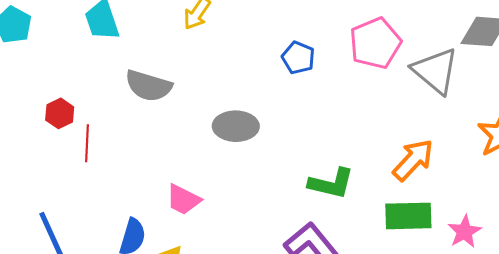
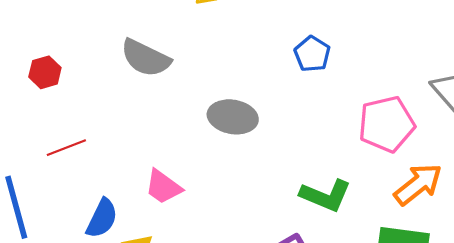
pink pentagon: (375, 43) -> (387, 124), moved
red line: (87, 143) -> (66, 148), moved, turned 57

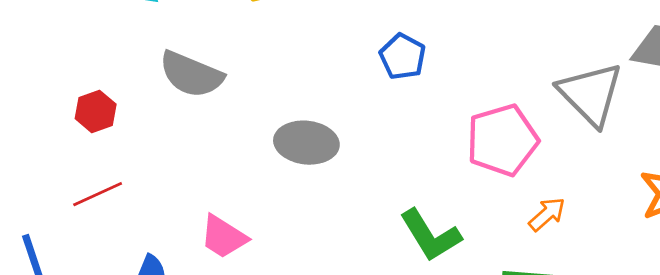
red hexagon: (45, 72) -> (96, 111), moved
orange arrow: (418, 184) -> (547, 214), size x0.6
green L-shape: (326, 195) -> (430, 235), turned 39

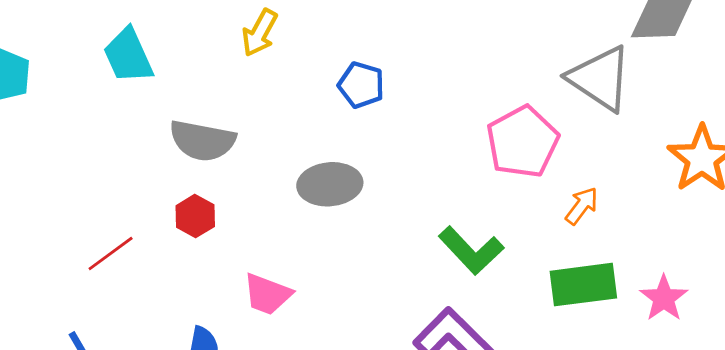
blue pentagon: (403, 57) -> (361, 85), moved
red hexagon: (96, 111) -> (195, 216), moved
red line: (98, 194) -> (111, 254), moved

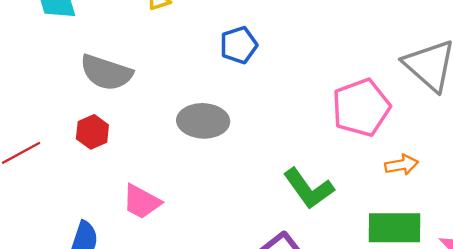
blue pentagon: (361, 85) -> (239, 45), turned 30
orange arrow: (582, 206) -> (402, 165), turned 36

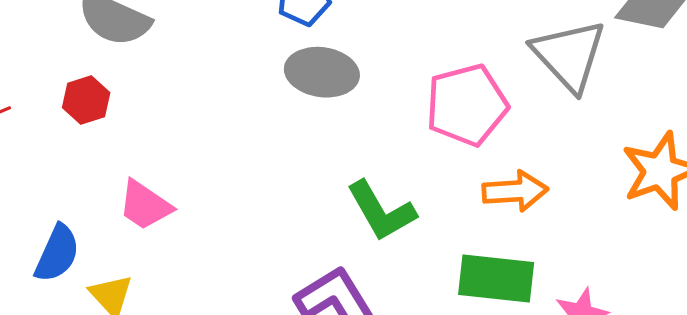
gray ellipse: (203, 121) -> (322, 72), moved
orange arrow: (402, 165) -> (515, 191), size x1.4

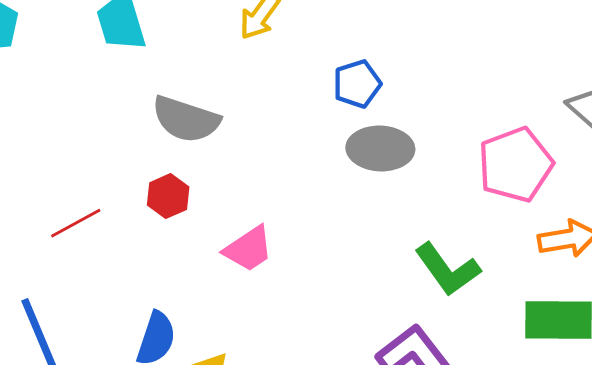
pink trapezoid: (145, 205) -> (248, 249), moved, turned -62

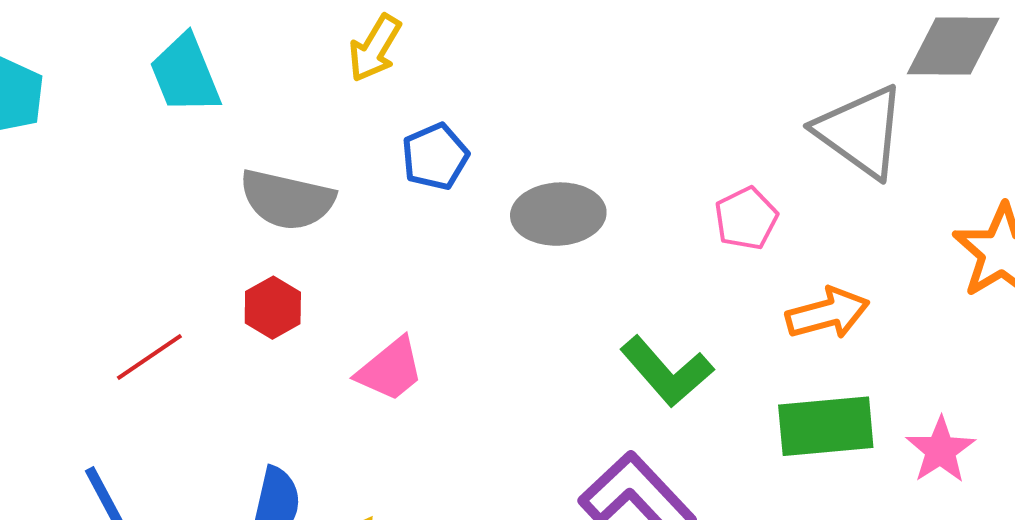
blue pentagon: (357, 84) -> (435, 157), moved
pink pentagon: (515, 165) -> (746, 218), size x0.6

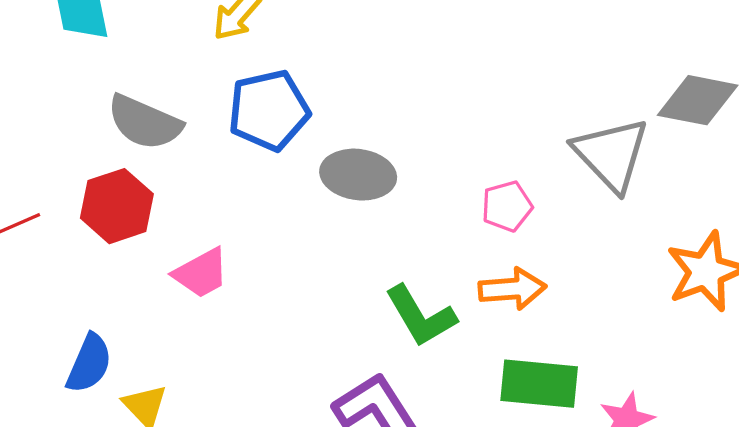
blue pentagon: (435, 157) -> (269, 110), size x1.5
red hexagon: (273, 308) -> (117, 206), size x1.5
orange arrow: (828, 313) -> (512, 289), moved

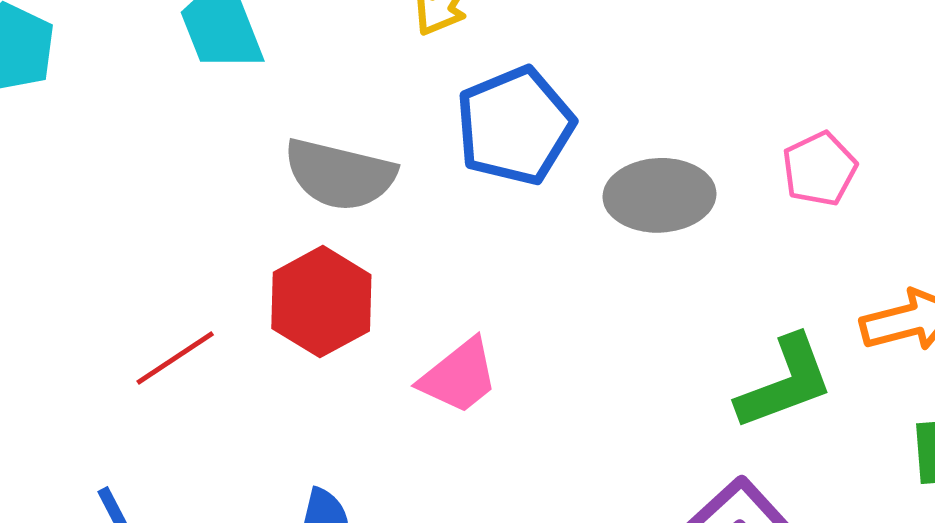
pink pentagon: (507, 206) -> (819, 169), moved
green L-shape: (421, 316) -> (785, 383), turned -70

